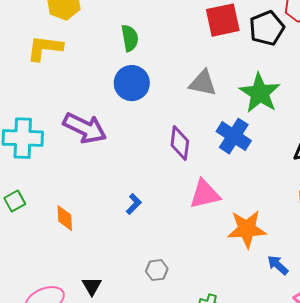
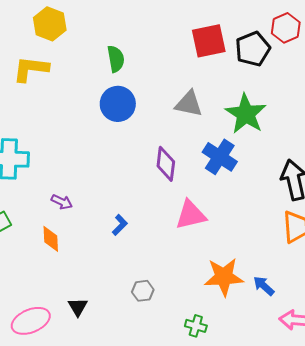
purple arrow: (85, 128) -> (62, 202), moved, size x0.5
orange star: (247, 229) -> (224, 277), moved

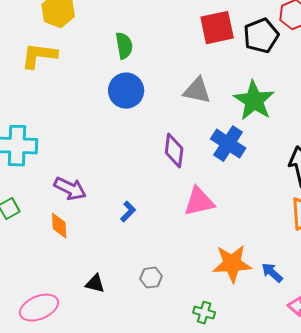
purple arrow: (62, 202) -> (70, 189), size x1.5
black triangle: (78, 307) -> (95, 284), moved, turned -45

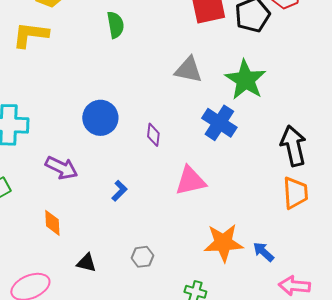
blue circle: (126, 91) -> (100, 118), moved
purple diamond: (174, 151) -> (153, 135), moved, size x0.7
orange diamond: (59, 226) -> (52, 223), moved

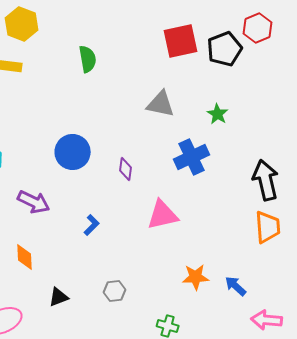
green star: (245, 80) -> (218, 114), size x0.5
blue cross: (219, 123) -> (192, 157), turned 32
orange star: (223, 243) -> (196, 277), size x0.7
black triangle: (86, 263) -> (59, 297), turned -35

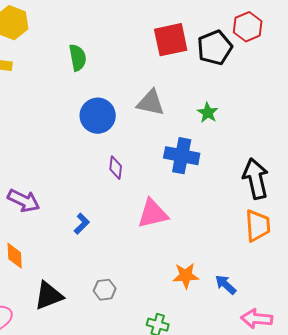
blue circle: (73, 152) -> (98, 116), moved
blue cross: (192, 157) -> (182, 156), turned 36
black triangle: (59, 297) -> (49, 296), size x1.5

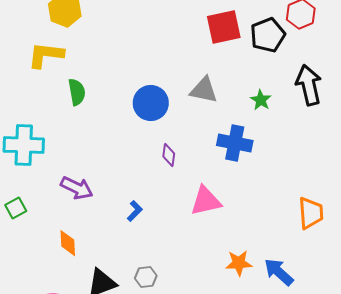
green semicircle: (78, 58) -> (77, 92), moved
black arrow: (256, 179) -> (309, 85), moved
blue arrow: (226, 285) -> (279, 272), size x1.4
gray hexagon: (105, 290) -> (146, 277), moved

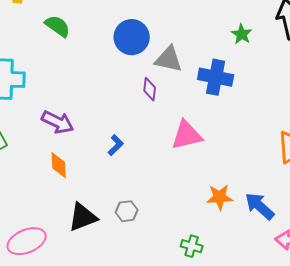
gray triangle: (204, 90) -> (169, 59), moved
green semicircle: (77, 92) -> (58, 26), turned -44
orange diamond: (68, 243) -> (59, 165), moved

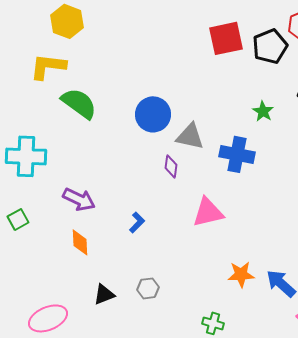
green semicircle: (58, 26) -> (79, 103), size x1.4
black triangle: (83, 217) -> (104, 294), size x0.7

